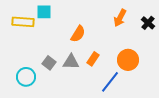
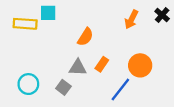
black cross: (148, 23) -> (162, 15), moved
gray square: (49, 63) -> (63, 87), moved

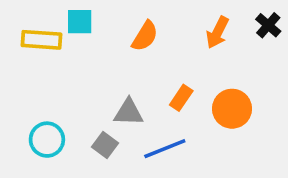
orange semicircle: (85, 37) -> (145, 36), moved
orange rectangle: (102, 64) -> (181, 98), moved
blue line: (120, 90) -> (165, 149), moved, turned 30

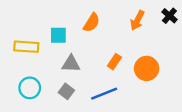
cyan square: (80, 22) -> (58, 35), moved
yellow rectangle: (41, 40) -> (26, 47), moved
gray triangle: (129, 112) -> (71, 64), moved

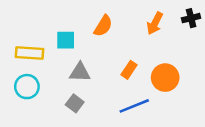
black cross: (169, 16) -> (191, 18), turned 35
cyan circle: (30, 88) -> (27, 87), moved
blue line: (104, 94) -> (134, 106), moved

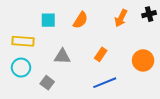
cyan square: (66, 40) -> (48, 20), moved
orange circle: (165, 78) -> (143, 60), moved
gray square: (75, 103) -> (47, 83), moved

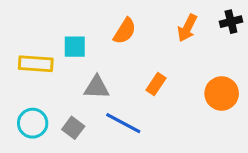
cyan square: (48, 20) -> (75, 47), moved
cyan circle: (21, 68) -> (33, 123), moved
blue line: (105, 83) -> (123, 123), moved, turned 50

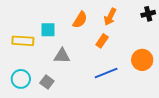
orange arrow: (187, 28) -> (110, 17), moved
orange rectangle: (156, 84) -> (102, 41), moved
blue line: (123, 123) -> (106, 73), moved, turned -50

